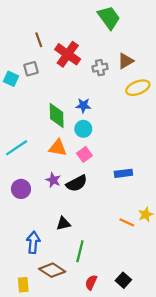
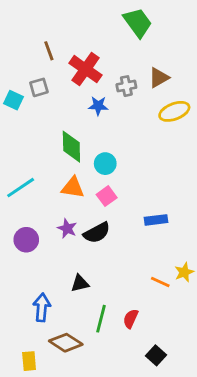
blue star: (83, 105) -> (98, 106), moved
red semicircle: (91, 282) -> (131, 319), moved

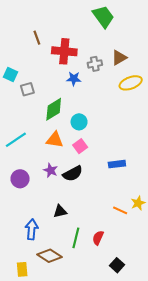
red cross: (85, 69) -> (64, 51), turned -30
gray square: (39, 87) -> (27, 89), moved
green diamond: (71, 147) -> (54, 109), turned 60

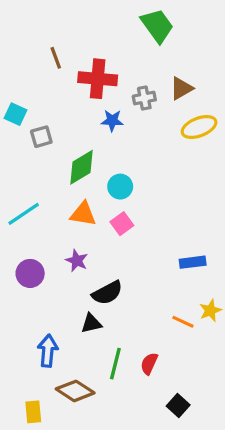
blue rectangle: (117, 164) -> (193, 262), moved
black semicircle: (73, 174) -> (107, 293), moved

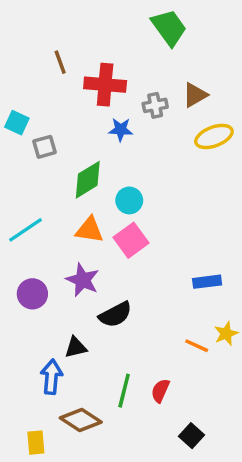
pink square: (122, 224) -> (131, 240), size x1.4
purple star: (77, 261) -> (83, 280), size x1.4
black triangle: (91, 323) -> (76, 347), moved

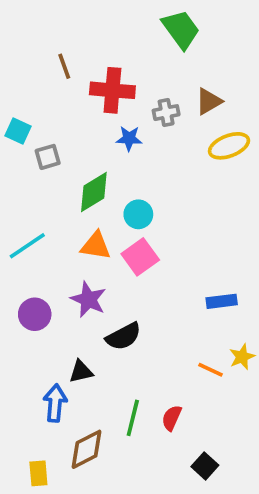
brown diamond: (81, 420) -> (87, 449), turned -60

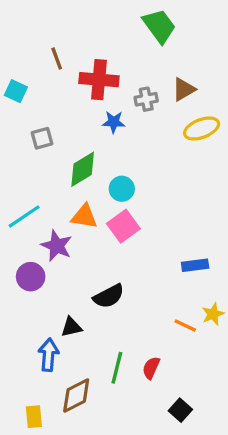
cyan square: (18, 131) -> (16, 91), moved
purple star: (88, 299) -> (57, 246), moved

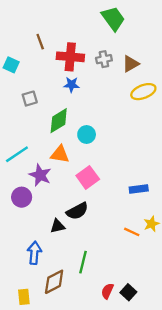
gray cross: (146, 99) -> (104, 59), moved
blue star: (114, 122) -> (71, 85), moved
pink square: (123, 226) -> (88, 177), moved
black triangle: (71, 327) -> (58, 226), moved
red semicircle: (151, 368) -> (107, 291), moved

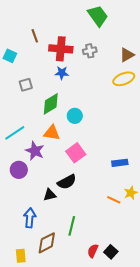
brown triangle: (131, 64) -> (127, 55), moved

